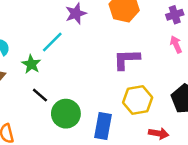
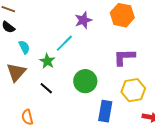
black line: (40, 95) -> (46, 88), moved
green circle: (66, 114) -> (85, 81), moved

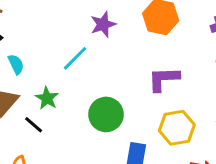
green star: (47, 61) -> (47, 98), moved
black line: (46, 88) -> (34, 125), moved

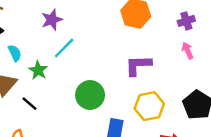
purple star: (103, 24) -> (52, 20), moved
green star: (47, 98) -> (38, 70), moved

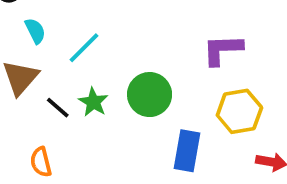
cyan line: (64, 48) -> (84, 48), moved
green star: (38, 70) -> (93, 102), moved

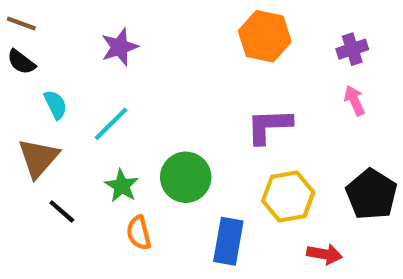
black line: (58, 108) -> (62, 211), moved
orange semicircle: (41, 162) -> (139, 233), moved

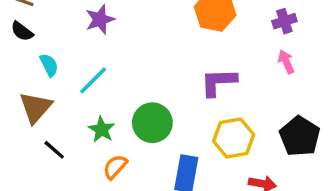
orange semicircle: (139, 233) -> (115, 167), turned 56

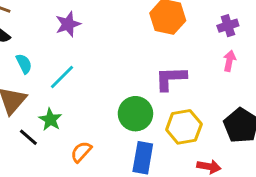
pink arrow: (286, 62) -> (229, 61), turned 36
green circle: (152, 123) -> (135, 114), moved
green star: (102, 129) -> (50, 120), moved

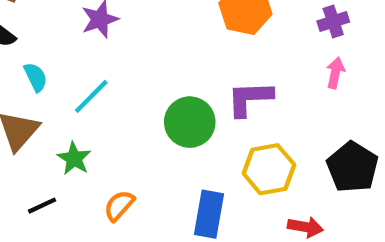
green circle: (135, 114) -> (190, 122), moved
black line: (28, 137) -> (42, 206), moved, turned -66

